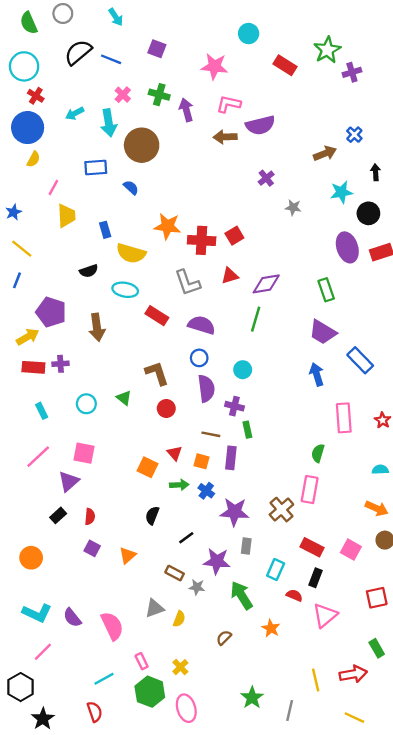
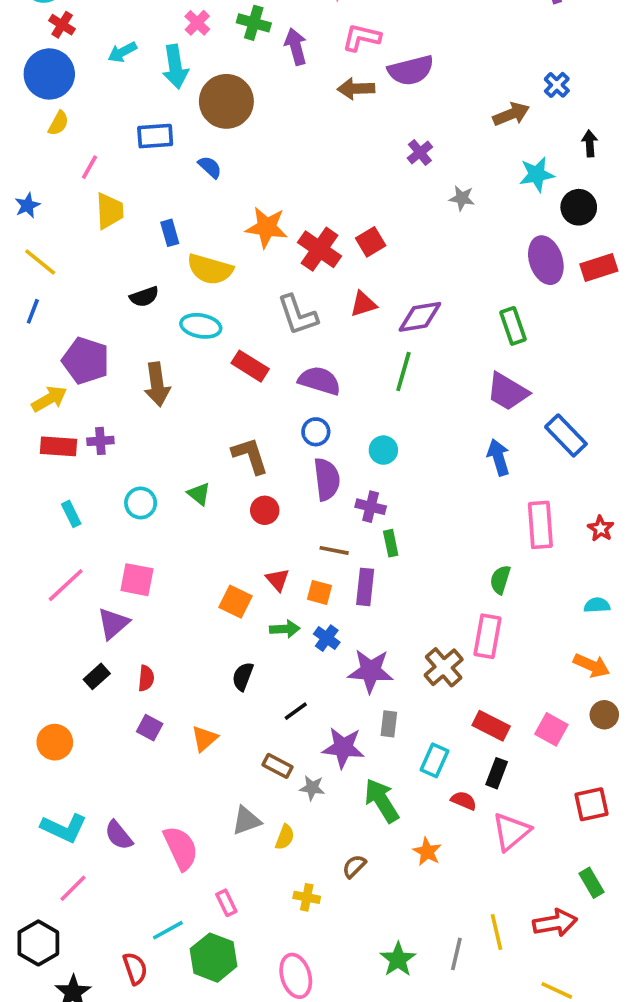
red cross: (202, 240) -> (319, 249), turned 32
yellow cross: (180, 667) -> (307, 897), moved, turned -35
green hexagon: (150, 692) -> (214, 958), moved
gray line: (290, 711) -> (456, 954), moved
red semicircle: (95, 712) -> (135, 969), moved

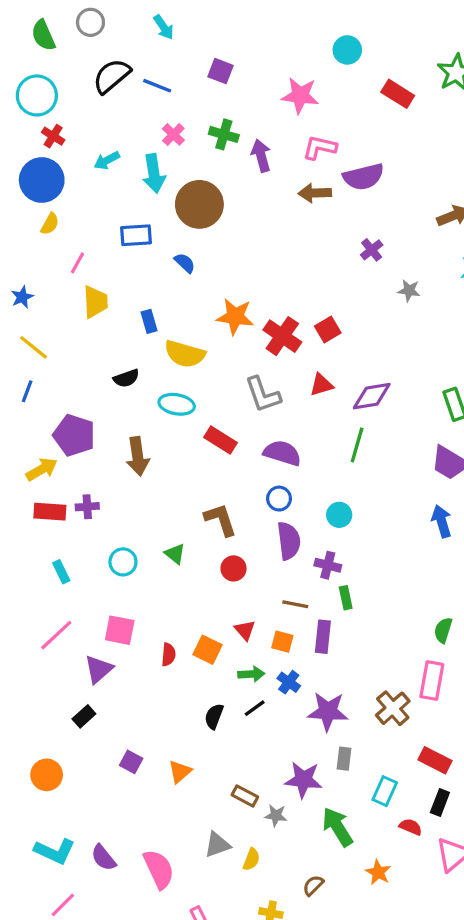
red semicircle: (146, 678) -> (168, 655), moved
black line: (296, 711) -> (255, 708), moved

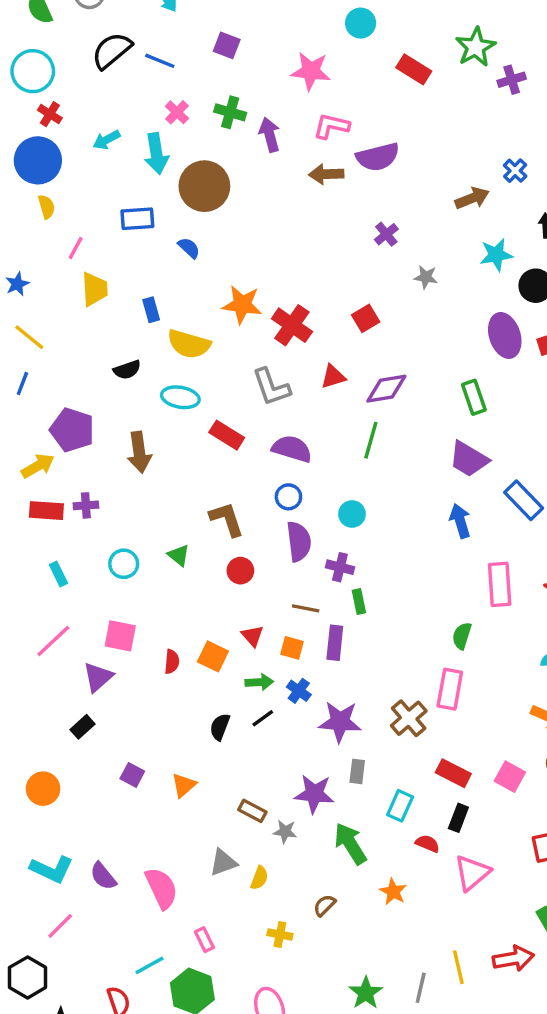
yellow semicircle: (50, 224) -> (46, 207), turned -45
red square: (328, 330) -> (366, 318), moved

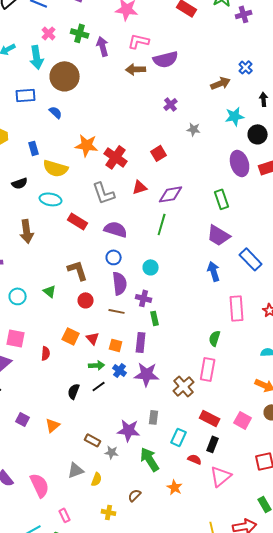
brown line: (306, 608) -> (117, 311), moved
orange square: (213, 656) -> (71, 336), moved
purple star: (340, 722) -> (147, 374), moved

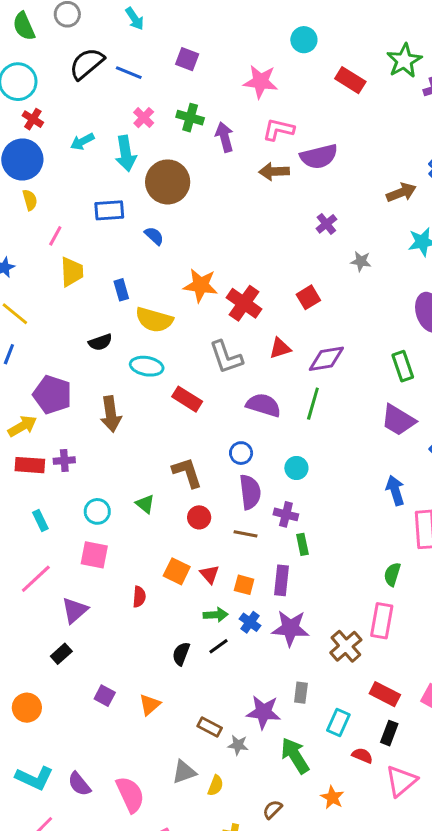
purple semicircle: (116, 229) -> (263, 405), moved
blue arrow: (214, 271) -> (395, 490), moved
pink square: (16, 338) -> (94, 555), moved

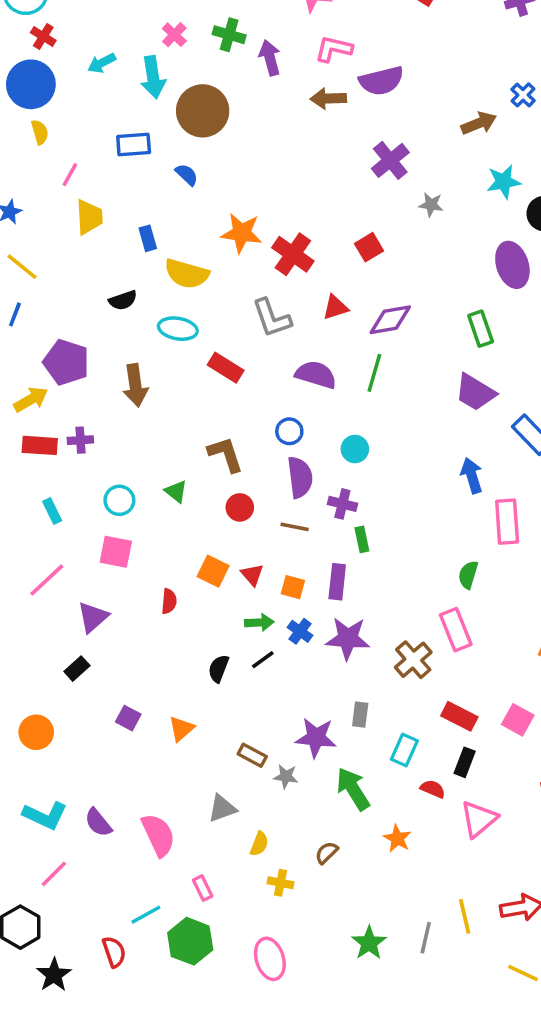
purple cross: (326, 224) -> (390, 160), size x1.5
pink rectangle: (382, 621) -> (456, 630), turned -32
yellow semicircle: (216, 785) -> (259, 844), moved

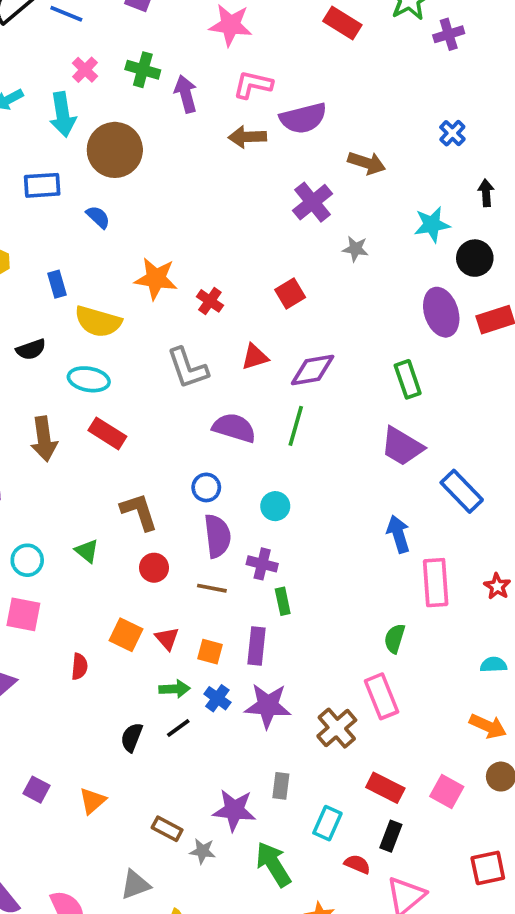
brown arrow: (479, 123) -> (367, 163), moved, turned 40
red cross: (293, 254) -> (210, 301), size x0.6
red rectangle: (226, 368) -> (107, 433), moved

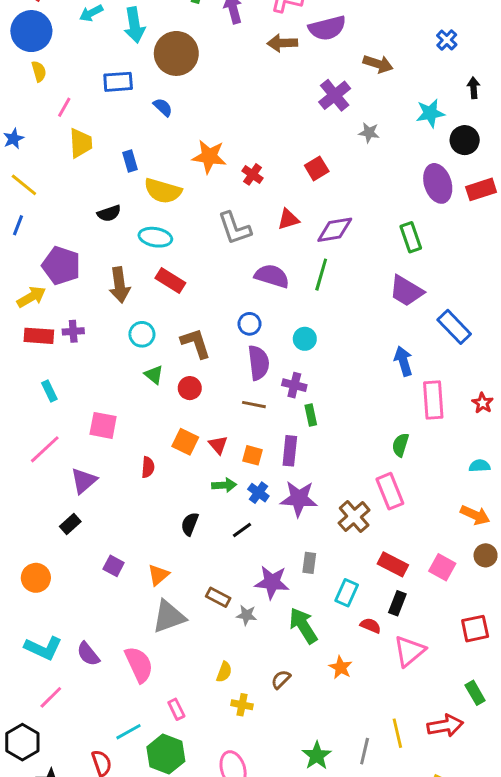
cyan circle: (27, 560) -> (142, 334), moved
red circle: (154, 568) -> (190, 388), moved
black line: (178, 728) -> (242, 530), moved
gray triangle: (135, 885) -> (169, 617), moved, size x1.4

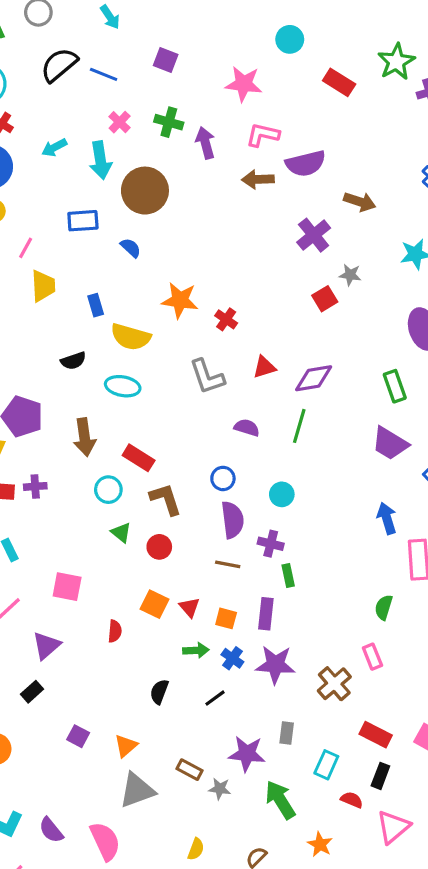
red square: (317, 168) -> (325, 299), moved
purple semicircle: (272, 276) -> (247, 428), size x0.7
red rectangle: (170, 281) -> (139, 458), moved
pink rectangle: (390, 491) -> (372, 657), size x0.7

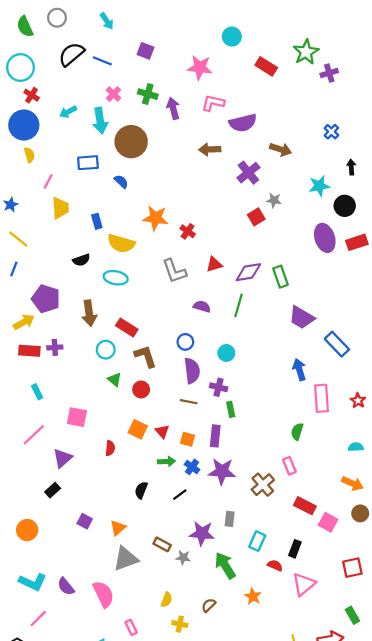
brown arrow: (258, 179) -> (210, 149), moved
green rectangle: (395, 386) -> (281, 277), moved
red rectangle: (376, 735) -> (305, 506), moved

